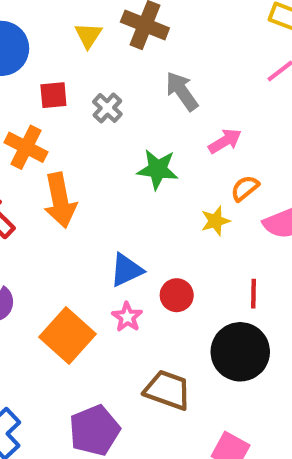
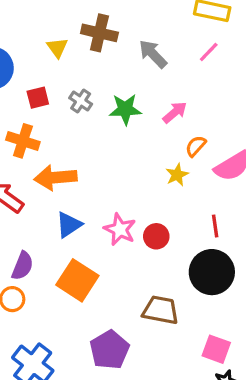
gray arrow: (182, 91) -> (153, 54), moved
green star: (158, 169) -> (125, 109), moved
orange arrow: (60, 200) -> (55, 178), turned 105
blue triangle: (126, 270) -> (69, 225), moved
pink star: (127, 317) -> (120, 229), moved, size x1.4

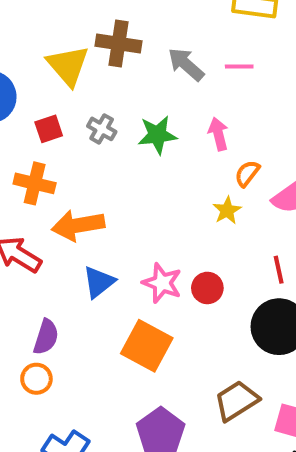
yellow triangle: (57, 48) -> (68, 66), size x1.6
pink line: (209, 52) -> (239, 66), moved, turned 50
pink arrow: (175, 112) -> (218, 134), turned -60
orange square: (77, 280) -> (147, 346), moved
brown trapezoid: (161, 310) -> (237, 401), moved, turned -39

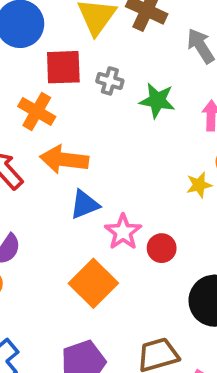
red square: (49, 129) -> (63, 67), size x1.5
gray cross: (102, 129) -> (110, 81), turned -30
blue triangle: (99, 282) -> (85, 205), moved

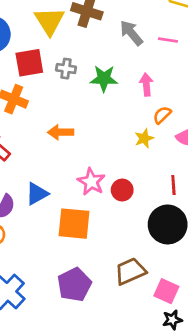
orange arrow: (64, 160) -> (61, 132), moved, size x0.7
blue triangle: (85, 205) -> (37, 194), moved
orange square: (93, 283) -> (74, 224), turned -32

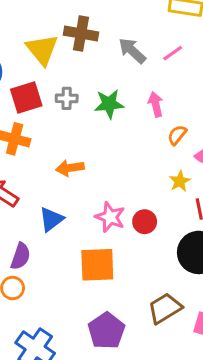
pink line: (168, 40) -> (173, 53), turned -36
yellow star: (144, 138) -> (180, 181), moved
blue triangle: (37, 194) -> (51, 219), moved

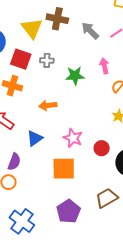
red square: (26, 97) -> (21, 59), turned 35
green star: (109, 104) -> (75, 76), moved
red circle: (145, 222) -> (102, 148), moved

